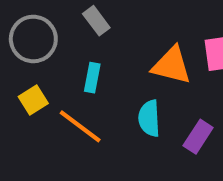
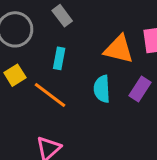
purple rectangle: (198, 137) -> (140, 89), moved

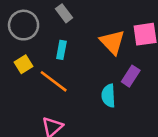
orange triangle: (119, 49) -> (112, 42), turned 32
cyan semicircle: (102, 89) -> (108, 96), moved

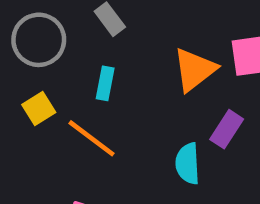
orange triangle: (112, 42) -> (195, 70), turned 36

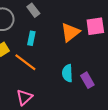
purple rectangle: (227, 129) -> (87, 80), moved, turned -63

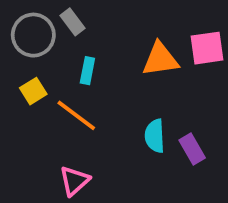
gray rectangle: (33, 10) -> (73, 22), moved
orange triangle: (70, 32) -> (160, 59), turned 30

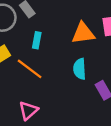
cyan semicircle: (155, 136) -> (80, 69), moved

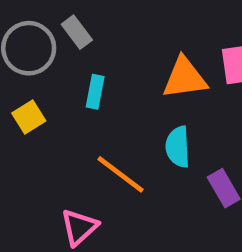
orange line: (30, 69) -> (120, 174), moved

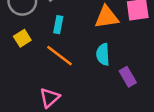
orange line: (120, 174) -> (60, 56), moved

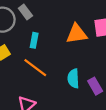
cyan semicircle: (103, 54) -> (73, 78), moved

